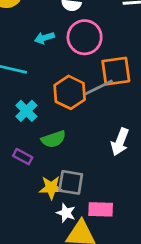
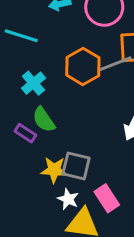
green semicircle: (54, 139) -> (44, 120), moved, turned 70
pink rectangle: (101, 209) -> (107, 198), turned 50

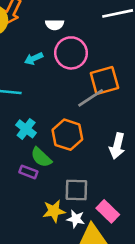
orange hexagon: (83, 66) -> (67, 135), moved
yellow star: (54, 170) -> (54, 211), moved

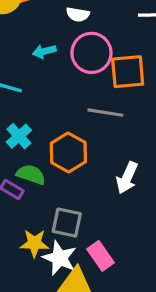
orange square: (104, 81) -> (128, 72), moved
gray line: (91, 98) -> (105, 113), turned 32
green semicircle: (41, 157) -> (31, 174), turned 145
white star: (76, 219) -> (60, 258), size x1.5

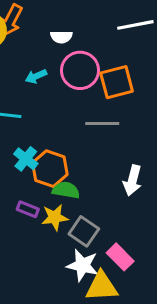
orange hexagon: (68, 153) -> (50, 169), moved
green semicircle: (31, 174) -> (66, 190), moved
gray square: (67, 223) -> (84, 231), turned 32
yellow star: (34, 243) -> (55, 217), moved

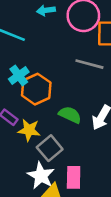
green semicircle: (66, 190) -> (70, 115), moved
pink rectangle: (120, 257) -> (74, 177), turned 30

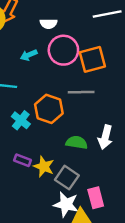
orange hexagon: (36, 89) -> (49, 109), moved
yellow star: (29, 130) -> (44, 167), turned 30

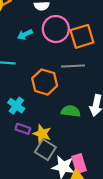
cyan cross: (21, 120) -> (16, 106), moved
gray square: (67, 178) -> (45, 150), moved
pink rectangle: (96, 198) -> (79, 164), moved

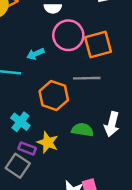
cyan arrow: (25, 34) -> (35, 54), moved
yellow star: (42, 134) -> (48, 142), moved
gray square: (45, 150) -> (18, 166), moved

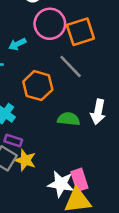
gray line: (87, 78) -> (71, 66), turned 50
yellow star: (48, 142) -> (25, 160), moved

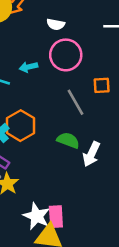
orange square: (80, 32) -> (102, 85), moved, size x0.6
orange hexagon: (38, 86) -> (20, 126), moved
green semicircle: (69, 119) -> (68, 140), moved

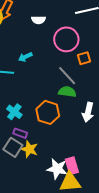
pink circle: (66, 55) -> (66, 39), moved
orange hexagon: (20, 126) -> (48, 112), moved
green semicircle: (68, 140) -> (67, 92), moved

